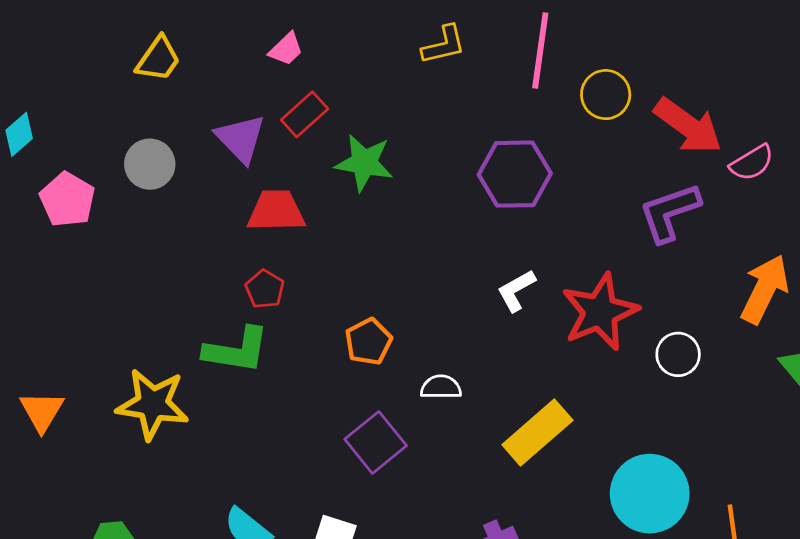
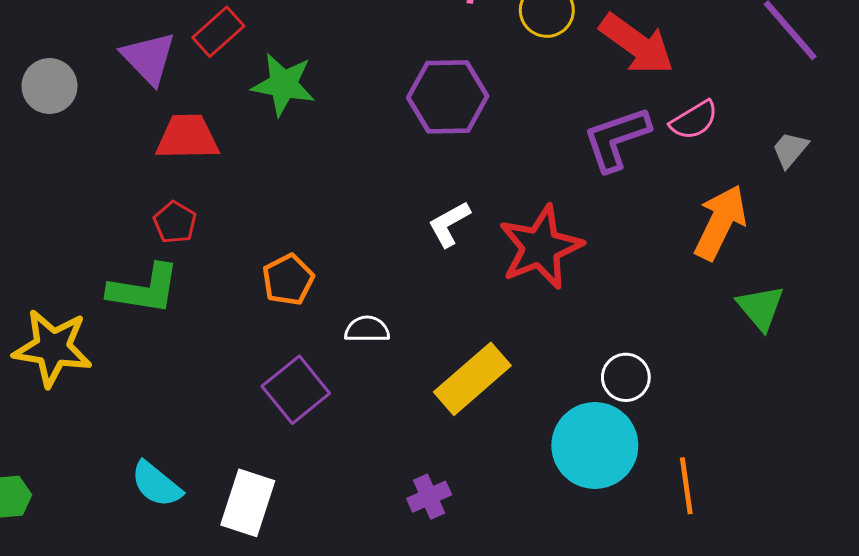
pink semicircle: (752, 163) -> (694, 120), moved
white circle: (678, 354) -> (626, 377), moved

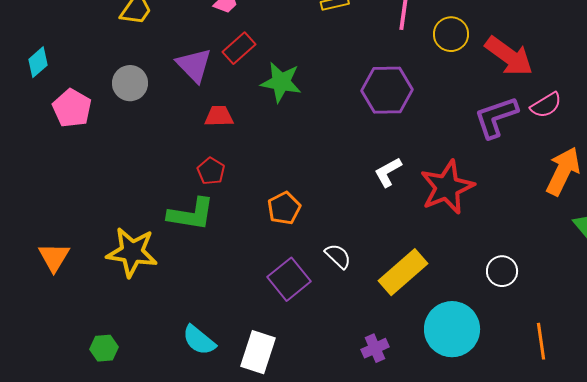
red trapezoid: (187, 137) -> (219, 116), size x0.7
white semicircle: (367, 329) -> (338, 256), moved, turned 44
cyan circle: (595, 445) -> (452, 329), moved

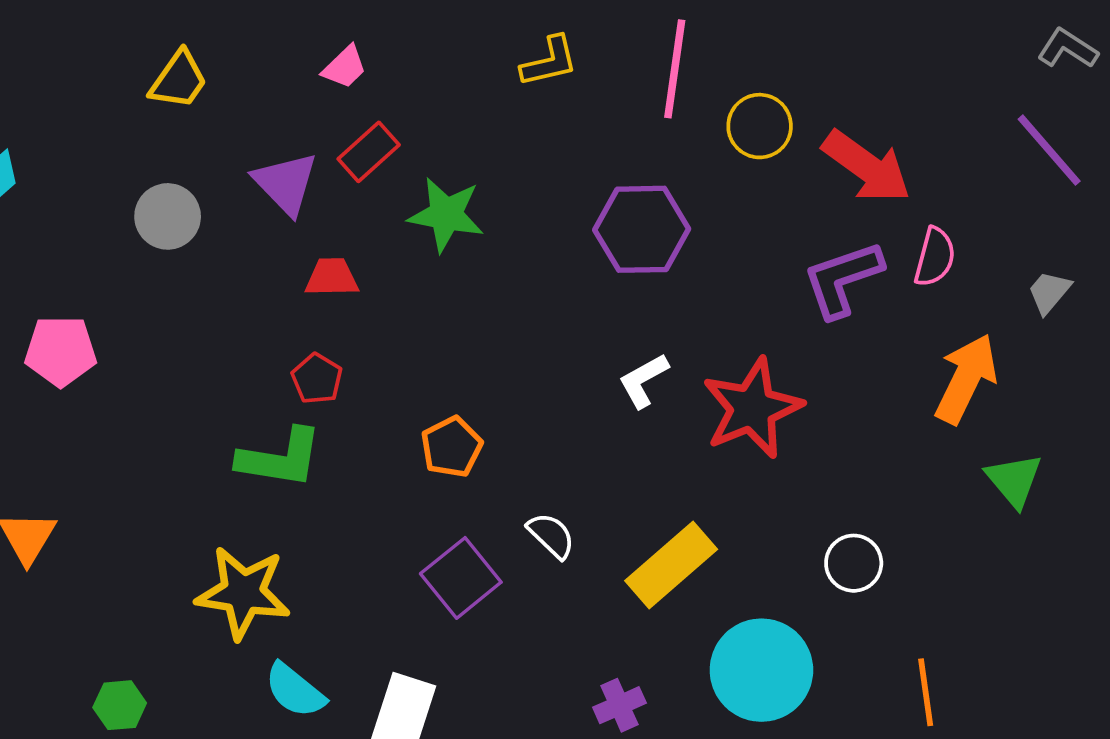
pink semicircle: (546, 105) -> (935, 257), turned -44
pink pentagon: (72, 108) -> (61, 351), moved, turned -30
yellow star: (132, 252) -> (243, 593), moved

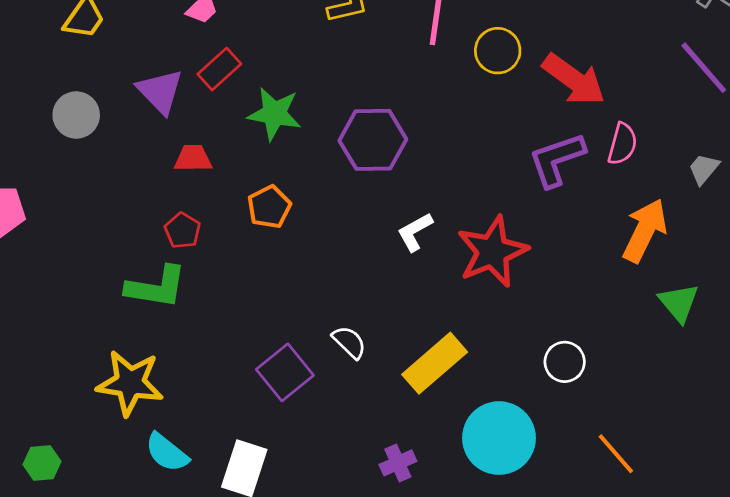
purple hexagon: (642, 229) -> (373, 140), moved
orange pentagon: (452, 447) -> (269, 207), moved
orange line: (926, 692) -> (616, 454), turned -33

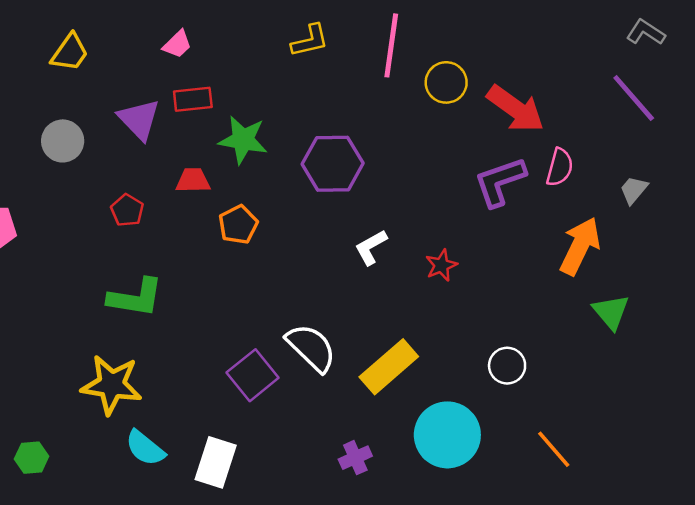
red rectangle: (219, 69) -> (193, 99), turned 36
red trapezoid: (193, 158) -> (193, 180), moved
red pentagon: (183, 231) -> (127, 210), moved
red star: (492, 252) -> (441, 265), size x0.5
white semicircle: (349, 342) -> (311, 348), size x1.6

